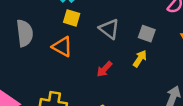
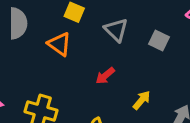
yellow arrow: (140, 59) -> (142, 100), moved

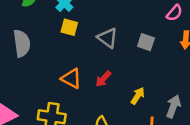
orange triangle: (59, 44) -> (71, 78), moved

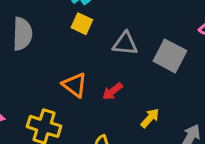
gray triangle: (108, 38) -> (125, 44), turned -40
gray square: (146, 42) -> (170, 56), size x1.5

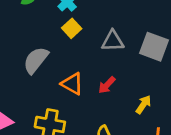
yellow square: (82, 24) -> (72, 28), turned 30
gray semicircle: (22, 34) -> (36, 60), moved, turned -136

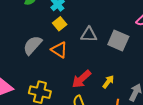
orange triangle: (72, 84) -> (59, 50), moved
red arrow: (107, 85) -> (81, 79), moved, size x1.5

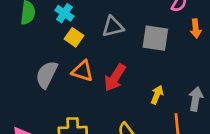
gray triangle: (89, 35) -> (113, 27), moved
red arrow: (81, 79) -> (115, 78), moved

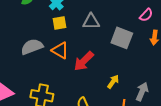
yellow square: (74, 37) -> (60, 23), turned 32
gray semicircle: (47, 75) -> (32, 47), turned 30

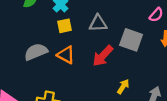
red arrow: (84, 61) -> (103, 56), moved

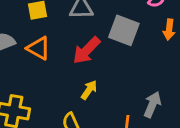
yellow arrow: (123, 87) -> (89, 90), moved

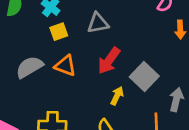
gray square: (124, 30) -> (144, 77), moved, turned 32

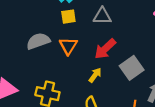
orange triangle: (65, 66) -> (68, 46), turned 30
yellow arrow: (117, 96) -> (95, 75), moved

